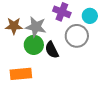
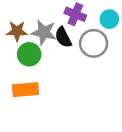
green circle: (34, 45) -> (29, 54), moved
black semicircle: (52, 50) -> (63, 37), moved

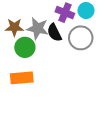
cyan circle: (109, 19) -> (86, 10), moved

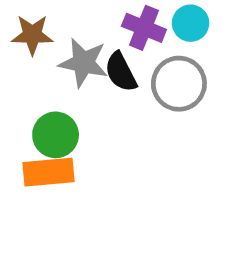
brown star: (14, 27) -> (32, 35), moved
green circle: (25, 47) -> (56, 135), moved

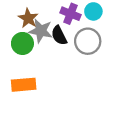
brown star: (32, 35) -> (28, 18), moved, turned 30
green circle: (56, 135) -> (22, 43), moved

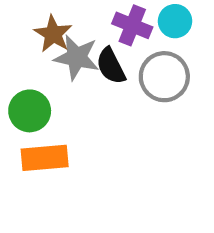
green circle: (22, 43) -> (30, 111), moved

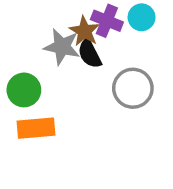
brown star: (53, 34) -> (84, 31), moved
gray circle: (164, 77) -> (133, 88), moved

